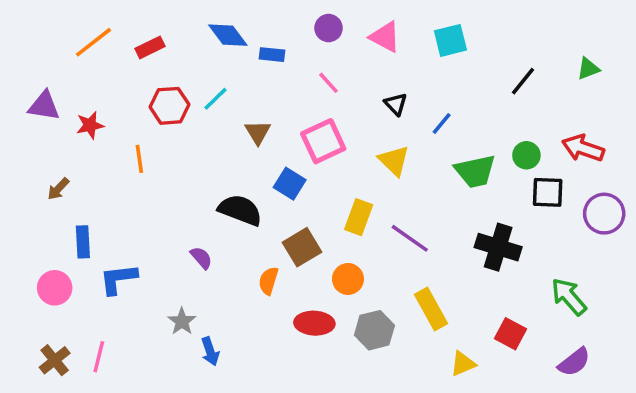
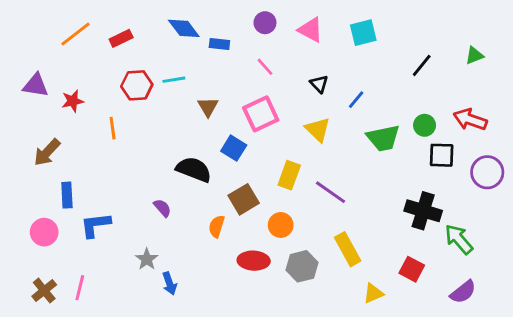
cyan line: (215, 99) -> (174, 80), turned 35
brown arrow: (58, 189) -> (47, 152), size x1.5
black cross: (498, 247) -> (423, 211), moved

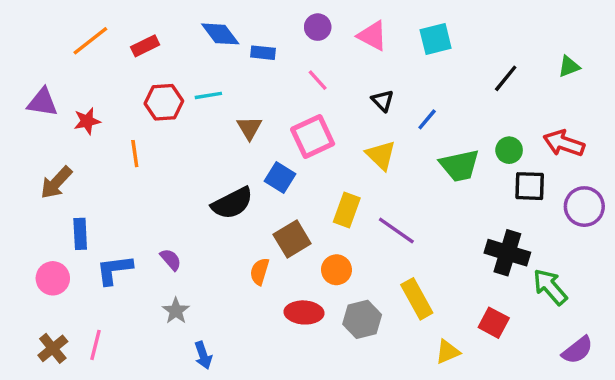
black semicircle: (194, 169) -> (232, 203), turned 132
purple semicircle: (162, 208) -> (171, 260), moved
blue arrow: (170, 283) -> (203, 355), moved
purple semicircle: (463, 292) -> (577, 350), moved

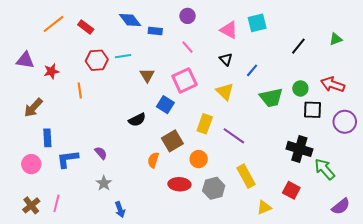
pink triangle: (372, 36) -> (229, 30), moved
red rectangle: (145, 46) -> (86, 27), turned 63
black semicircle: (232, 203) -> (137, 120), size x0.7

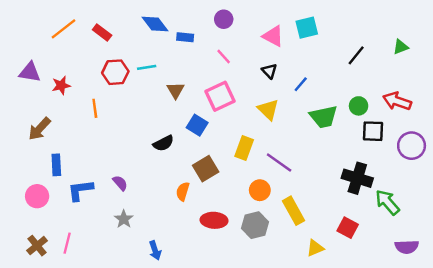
orange circle: (199, 159) -> (260, 190), moved
purple semicircle: (341, 206) -> (407, 247), turned 36
blue arrow: (120, 209) -> (155, 250), moved

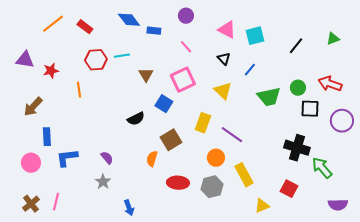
cyan square: (307, 28) -> (255, 36), moved
purple semicircle: (120, 183) -> (107, 158), moved

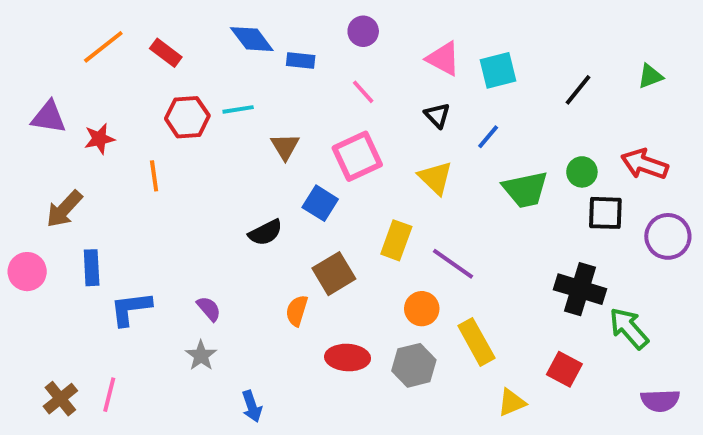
pink circle: (31, 163) -> (27, 272), moved

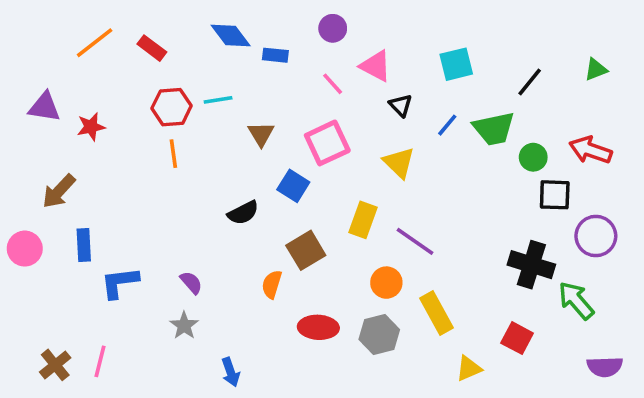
pink triangle: (443, 59) -> (376, 66), moved
orange line: (154, 176) -> (173, 154), moved
green trapezoid: (525, 190) -> (494, 129), moved
purple circle: (668, 236) -> (596, 236), moved

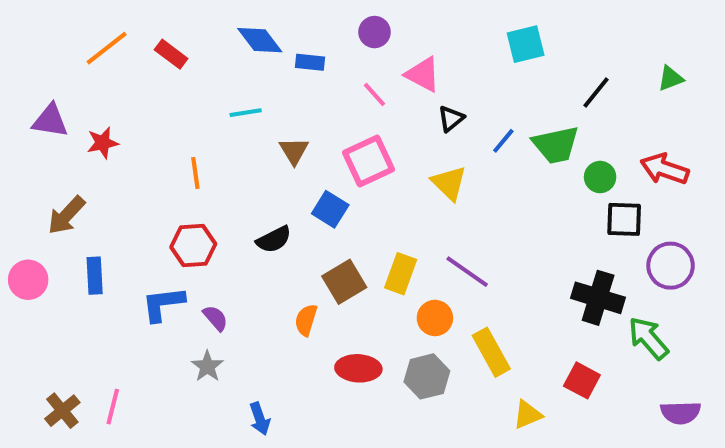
cyan square: (456, 64) -> (526, 44), moved
black triangle: (401, 105) -> (451, 119), turned 35
red hexagon: (172, 107) -> (193, 245), moved
yellow rectangle: (363, 220) -> (401, 274), moved
blue L-shape: (120, 283) -> (163, 304), moved

